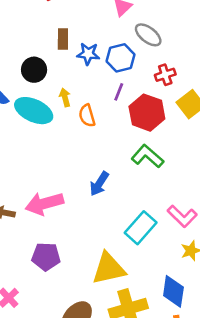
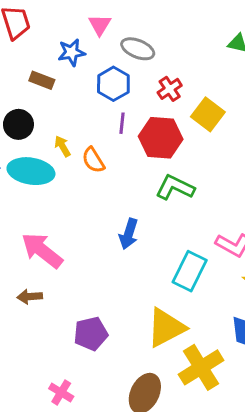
brown rectangle: (63, 39) -> (42, 80), turned -54
blue star: (88, 54) -> (72, 52), moved
pink arrow: (44, 203) -> (42, 250), moved, turned 69

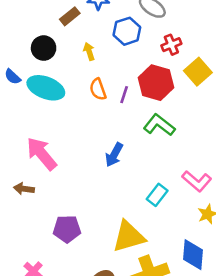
brown rectangle: (42, 80) -> (70, 16), turned -72
purple line: (122, 123) -> (124, 95), moved
yellow arrow: (62, 146) -> (89, 51), moved
cyan rectangle: (190, 271) -> (157, 195), size x0.7

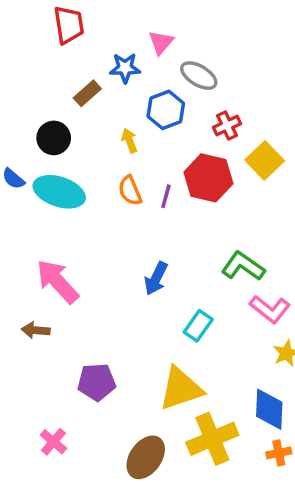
yellow arrow: (89, 51) -> (129, 141), moved
green L-shape: (159, 125) -> (243, 266), moved
cyan rectangle: (157, 195) -> (198, 326), moved

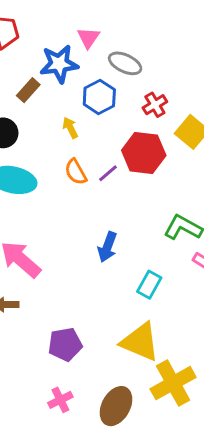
blue star: (125, 68) -> (59, 64), size x1.4
purple line: (166, 196) -> (108, 173), turned 40
yellow triangle: (181, 389) -> (140, 342), turned 48
pink cross: (53, 442) -> (60, 400), moved, turned 30

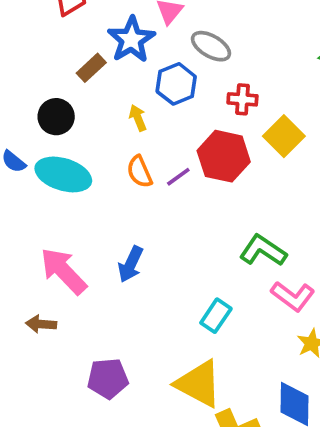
blue star: (59, 64) -> (131, 40), turned -30
red cross: (155, 105) -> (242, 99), turned 30
blue arrow: (107, 247) -> (131, 264), moved

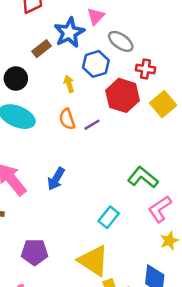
red cross: (242, 99) -> (145, 69), moved
red hexagon: (224, 156) -> (123, 95), moved
pink L-shape: (293, 296) -> (160, 209), turned 104

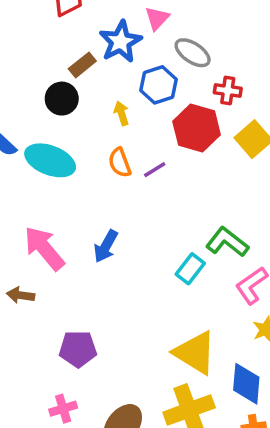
black circle: (16, 78) -> (62, 99), moved
cyan rectangle: (109, 217) -> (190, 269), moved
yellow triangle: (93, 261) -> (195, 353), moved

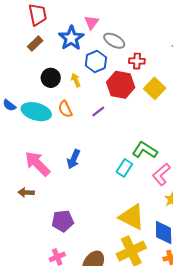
brown rectangle: (82, 65) -> (35, 44), moved
black circle: (62, 99) -> (51, 78), moved
orange semicircle: (120, 163) -> (65, 109), moved

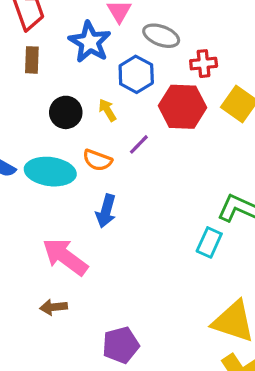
brown rectangle: (35, 44) -> (32, 60), turned -35
orange semicircle: (65, 109) -> (97, 160), turned -36
purple line: (98, 111) -> (139, 144), moved
blue arrow: (74, 159) -> (106, 211), moved

